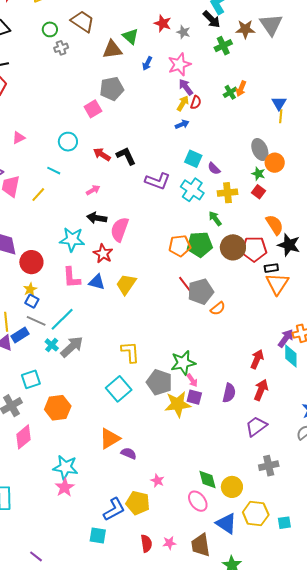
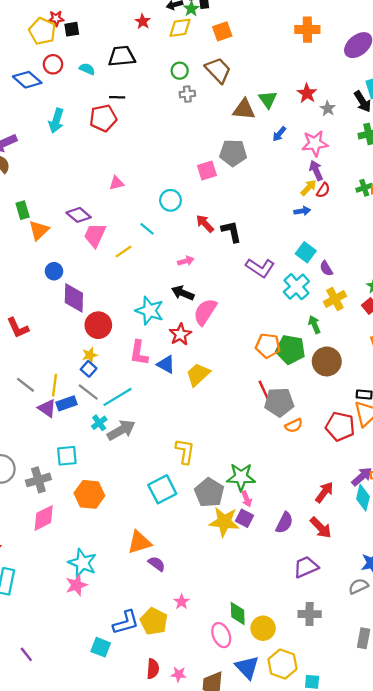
yellow cross: (227, 193) -> (335, 299), turned -36
red pentagon: (254, 249) -> (340, 426), moved
red arrow: (261, 390) -> (321, 528), turned 100

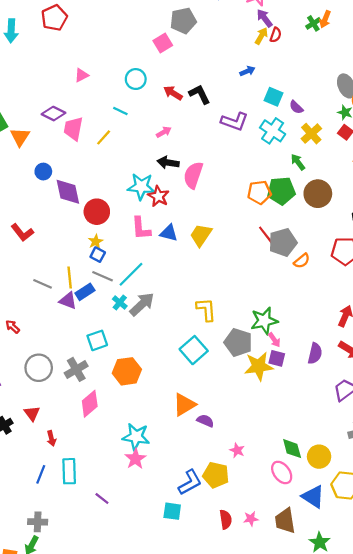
blue arrow: (302, 211) -> (247, 71), moved
red star: (180, 334) -> (158, 196), moved
purple line: (26, 654) -> (102, 499), moved

